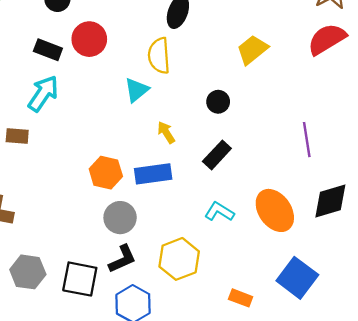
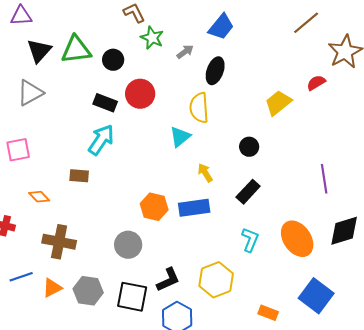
red semicircle: (327, 39) -> (316, 83), moved, size x0.6
cyan L-shape: (219, 212) -> (250, 240), turned 80
gray circle: (120, 218) -> (128, 245), moved

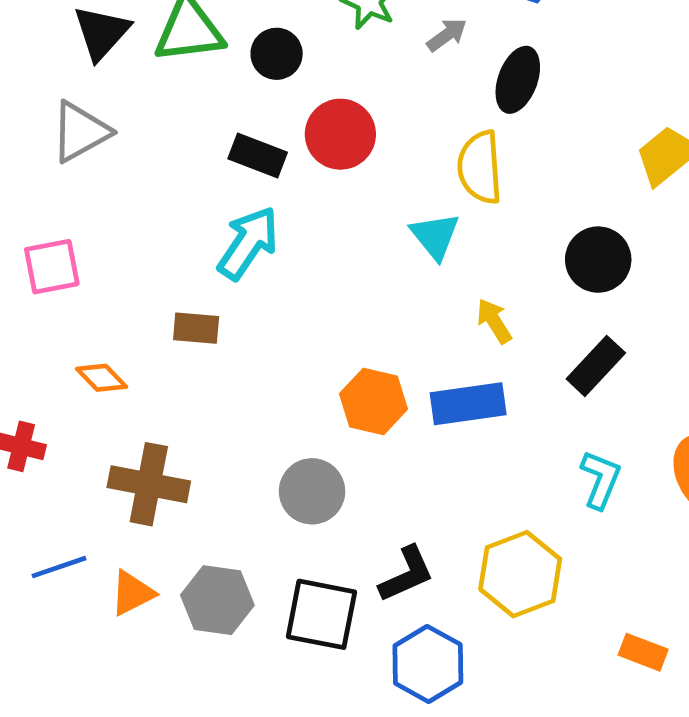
cyan triangle: (180, 137) -> (435, 236), turned -30
black circle: (249, 147) -> (598, 260), size x1.4

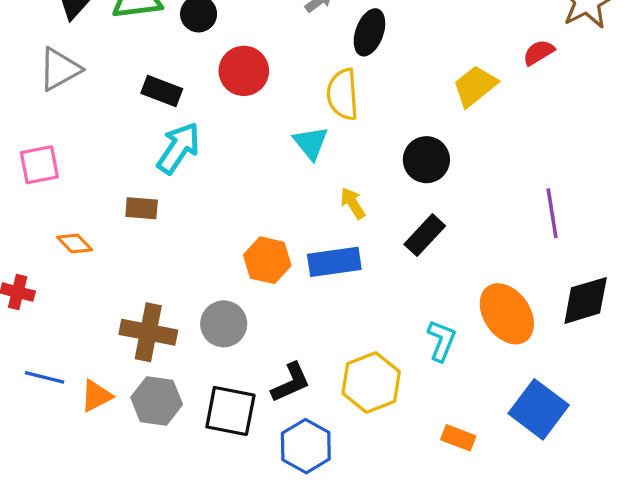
black rectangle: (258, 155) -> (162, 91), moved
cyan L-shape: (601, 479) -> (442, 341), moved
brown cross: (149, 484) -> (148, 332), moved
blue line: (59, 567) -> (44, 377), turned 33

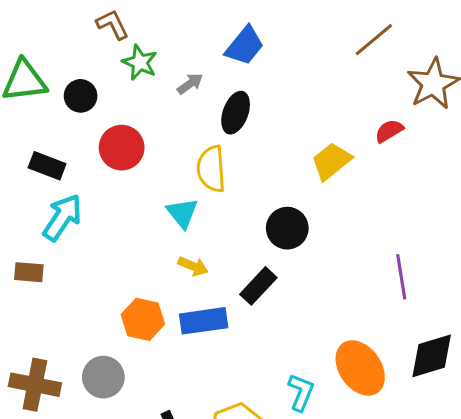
yellow arrow: (353, 203) -> (193, 266), moved, turned 144
black rectangle: (425, 235) -> (258, 286), moved

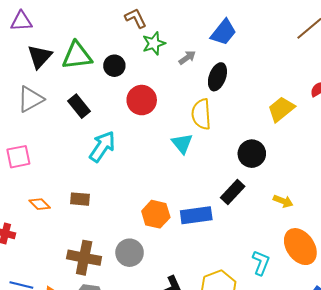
green star: (140, 62) -> (154, 43), turned 30
black rectangle: (47, 166) -> (79, 106), moved, turned 30
yellow arrow: (193, 266) -> (283, 201), moved
brown rectangle: (29, 272) -> (80, 199), moved

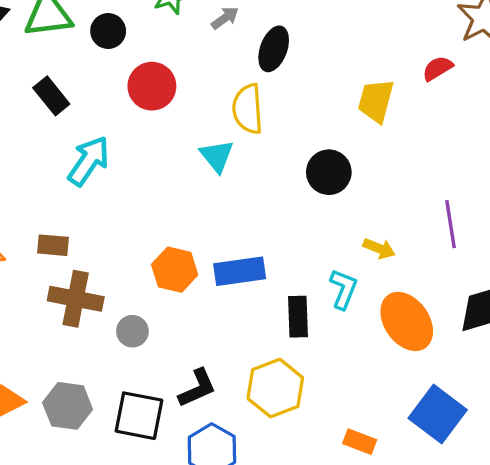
yellow trapezoid: (281, 109) -> (376, 101), turned -36
black rectangle: (233, 192) -> (298, 317), moved, turned -45
gray circle: (130, 253) -> (132, 331), size x0.7
brown cross: (84, 258) -> (76, 299), moved
cyan L-shape: (261, 263) -> (343, 289), moved

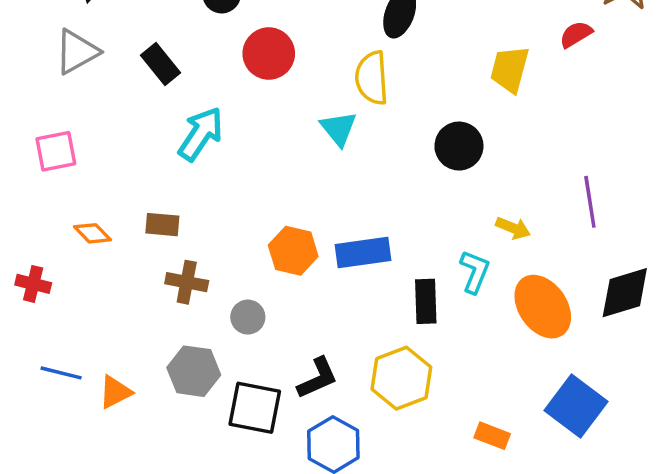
brown cross: (76, 299) -> (187, 282), size x0.7
gray hexagon: (68, 406) -> (194, 371), moved

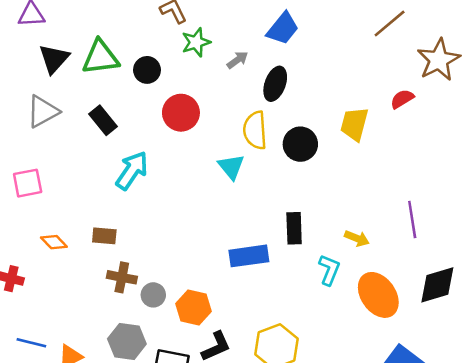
black circle: (459, 146) -> (300, 144), moved
orange hexagon: (293, 251) -> (194, 308), moved
black rectangle: (426, 301) -> (294, 228), moved
gray circle: (248, 317) -> (153, 295), moved

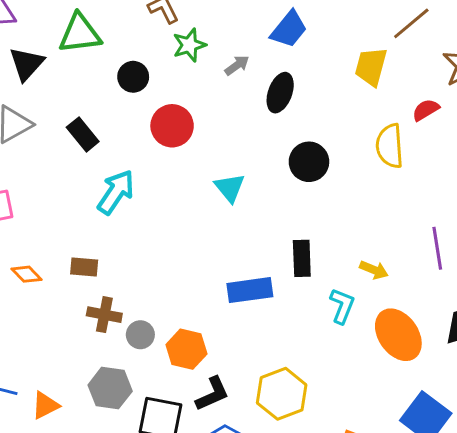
green triangle: (100, 57) -> (80, 34), moved
yellow trapezoid: (354, 124) -> (371, 67), moved
yellow semicircle: (255, 130) -> (390, 146), moved

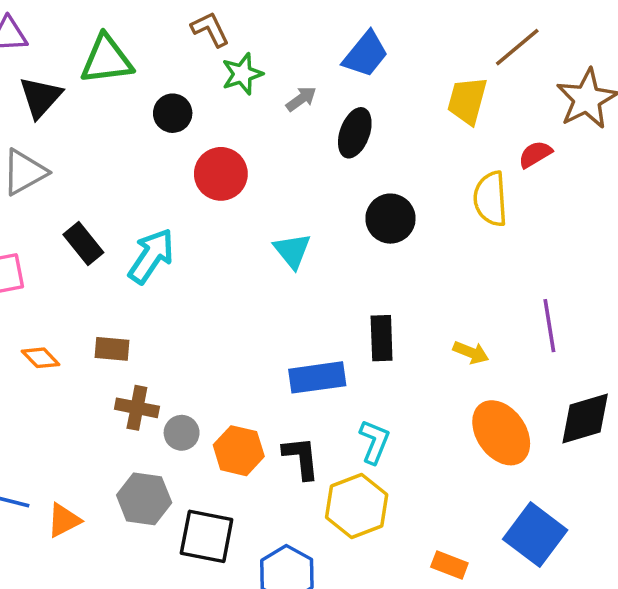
black rectangle: (83, 134) -> (83, 244), moved
cyan L-shape: (342, 306) -> (374, 442), moved
black L-shape: (212, 394) -> (301, 458), moved, turned -72

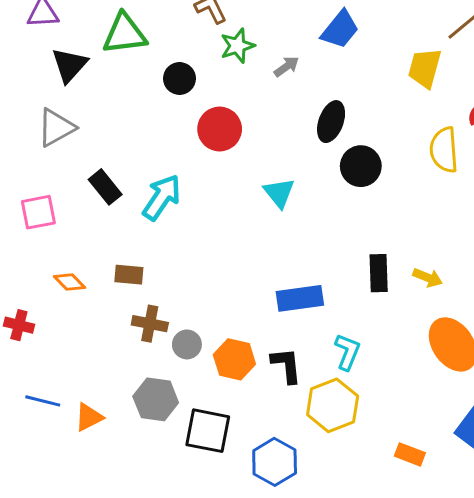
black ellipse: (355, 133) -> (331, 122), moved
black rectangle: (382, 338) -> (379, 273), moved

